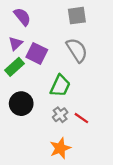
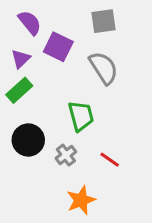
purple square: (37, 53) -> (58, 47), moved
green trapezoid: (60, 86) -> (81, 116), turned -40
gray cross: (60, 115) -> (66, 155), moved

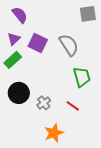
gray square: (104, 21) -> (88, 14), moved
purple square: (58, 47) -> (38, 43), moved
green trapezoid: (81, 116) -> (82, 77), moved

